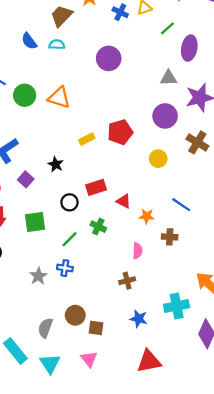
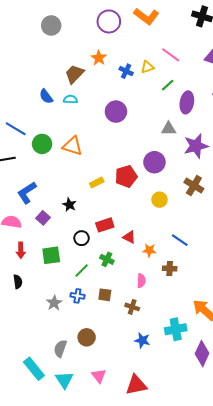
purple circle: (165, 116) -> (154, 162), moved
brown cross: (127, 281) -> (132, 307), turned 32
brown square: (96, 328) -> (105, 295), moved
red triangle: (149, 361) -> (136, 385), moved

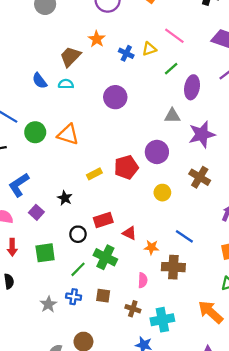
green cross: (107, 259) -> (105, 257), size x1.5
brown cross: (170, 268) -> (173, 267), size x1.5
cyan cross: (176, 329) -> (162, 320), moved

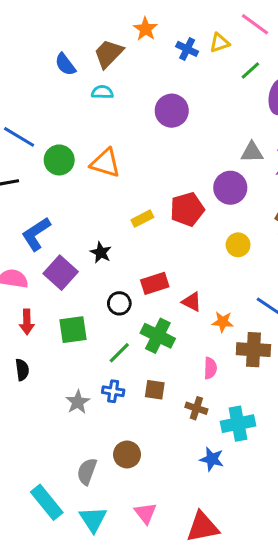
blue semicircle: (40, 81) -> (65, 64), moved
gray triangle: (172, 116) -> (252, 152), moved
purple square: (36, 212) -> (61, 273), size x1.5

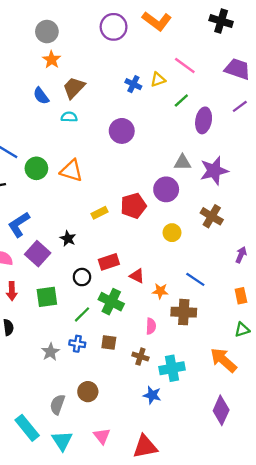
orange star: (146, 29) -> (52, 60), moved

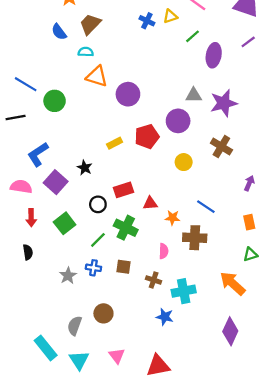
purple circle: (122, 131) -> (128, 94), moved
orange triangle: (71, 171) -> (97, 76), moved
red triangle: (137, 276) -> (150, 203), turned -32
green square: (47, 297) -> (65, 223), turned -30

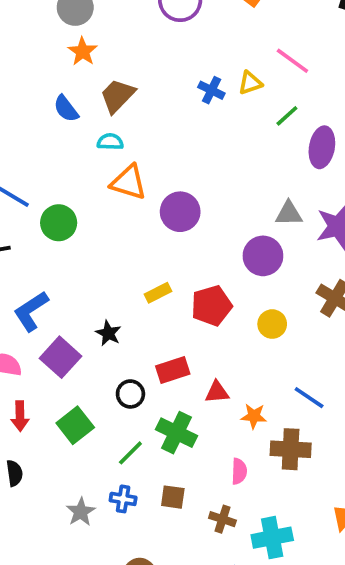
red pentagon: (147, 136) -> (211, 306), moved

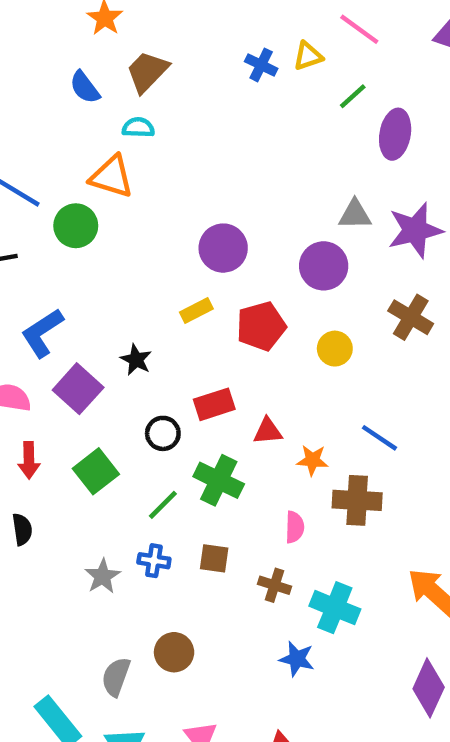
orange triangle: (129, 182) -> (112, 177), moved
purple circle: (180, 212) -> (223, 248), moved
cyan cross: (272, 538) -> (335, 608), turned 33

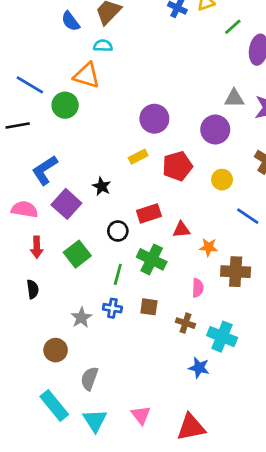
blue line: (379, 438) -> (248, 216), moved
green line: (163, 505) -> (118, 274), turned -30
brown circle: (174, 652) -> (56, 350), moved

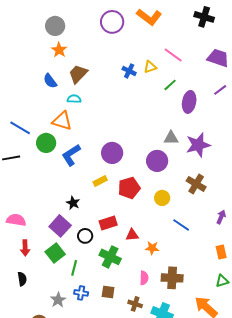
blue L-shape: (45, 170) -> (71, 155), moved
purple square: (66, 204) -> (60, 226), moved
brown cross: (236, 272) -> (172, 278), moved
green line: (118, 274) -> (74, 268), moved

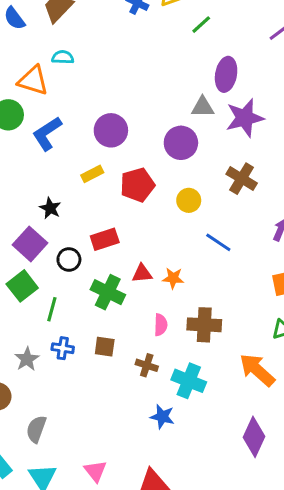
cyan semicircle: (74, 99) -> (63, 57), moved
purple ellipse: (189, 102) -> (226, 74), moved
red triangle: (132, 235) -> (142, 273), moved

